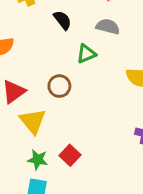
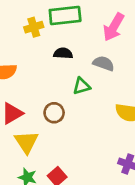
black semicircle: (62, 20) -> (63, 53), turned -54

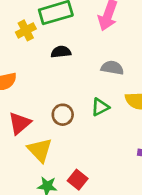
gray semicircle: (104, 63) -> (112, 68), moved
green triangle: (82, 86) -> (100, 107), moved

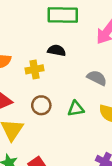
yellow cross: (26, 30) -> (35, 69), moved

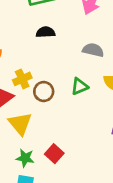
yellow cross: (35, 69) -> (22, 79), moved

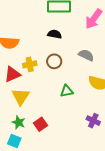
green triangle: (79, 86) -> (67, 91), moved
brown circle: (44, 91) -> (54, 61), moved

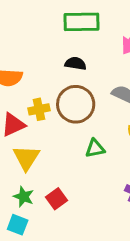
brown circle: (54, 61) -> (76, 104), size x1.6

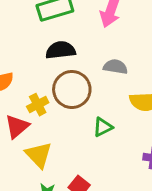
black semicircle: (76, 64) -> (61, 50), size x1.4

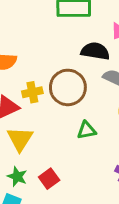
black semicircle: (61, 50) -> (95, 51), moved

